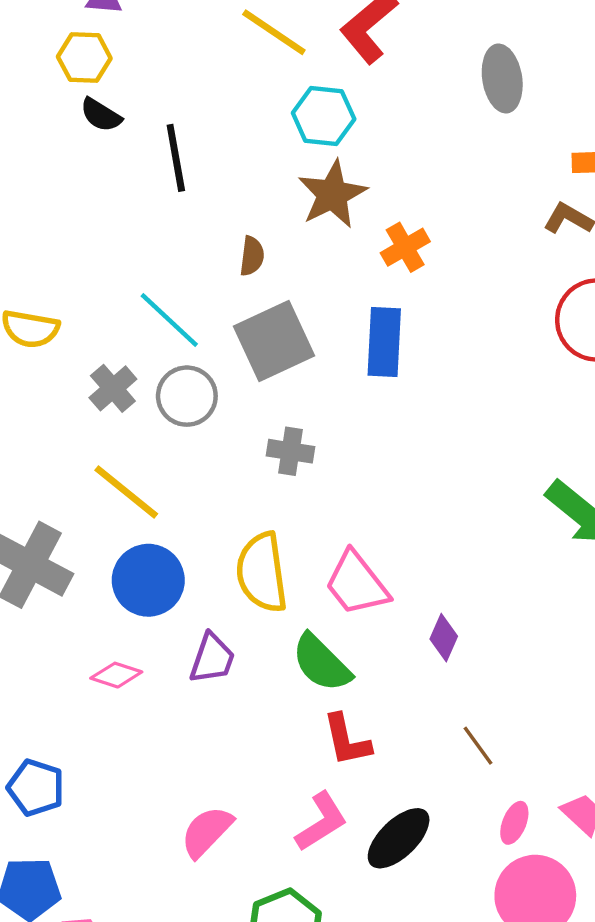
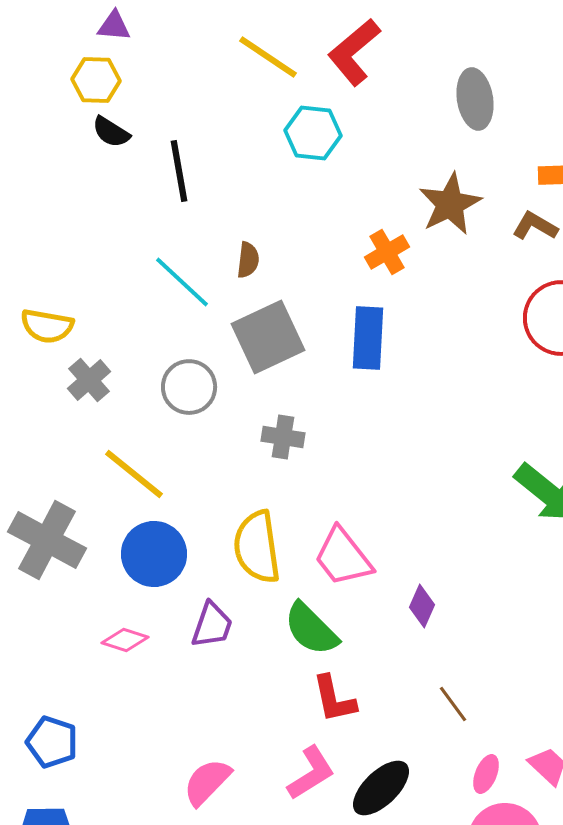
brown star: (332, 194) -> (450, 204), moved
cyan line: (169, 320) -> (182, 282), moved
gray cross: (113, 388) -> (89, 380), moved

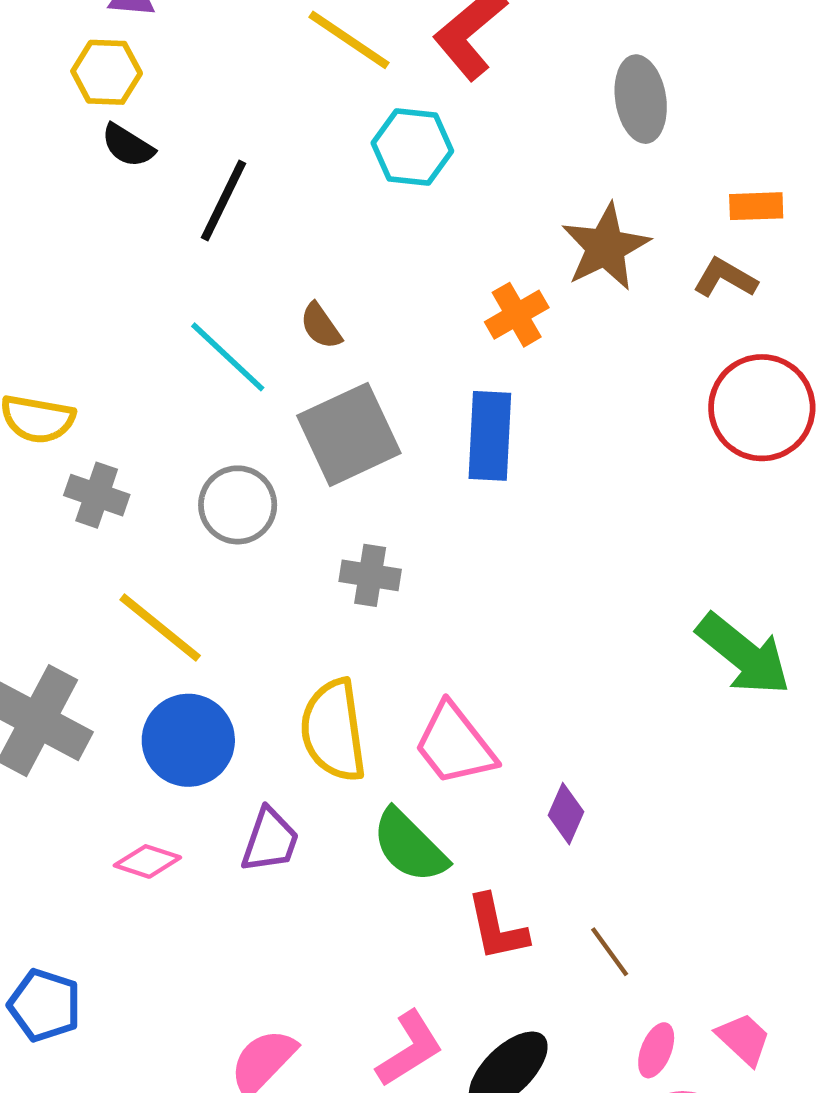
black line: (179, 171) -> (224, 201), turned 36
brown semicircle: (248, 260) -> (321, 326), turned 138
gray cross: (89, 380) -> (97, 495), turned -30
red L-shape: (334, 699) -> (497, 928), moved

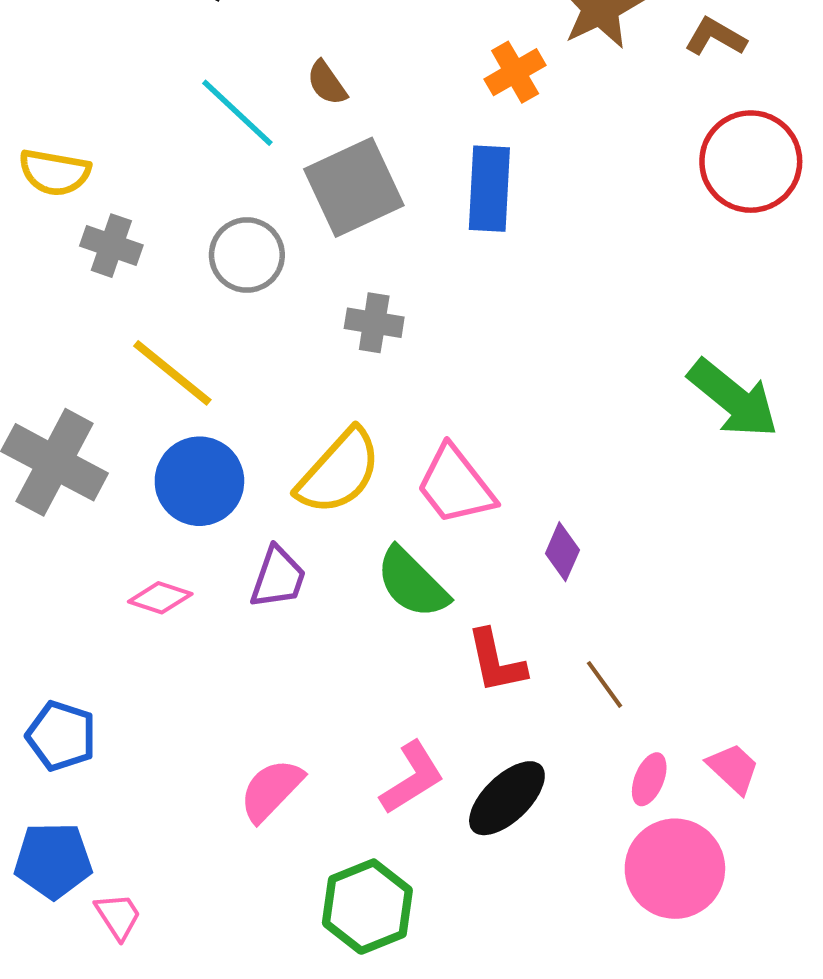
yellow semicircle: (333, 730) -> (339, 472), turned -130

